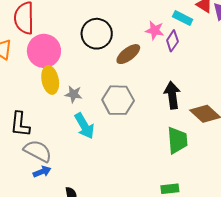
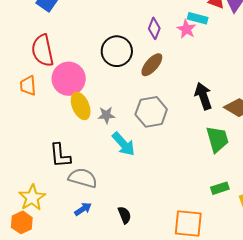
pink star: (155, 30) -> (186, 29), moved, turned 30
purple diamond: (172, 41) -> (154, 28), moved
blue arrow: (42, 172) -> (83, 209), moved

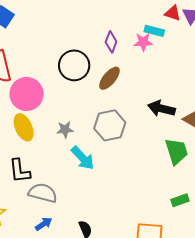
pink star: (186, 29) -> (143, 42), turned -30
black arrow: (203, 96) -> (161, 109), turned -56
yellow ellipse: (81, 106) -> (24, 127), moved

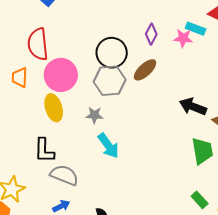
gray hexagon: (110, 125) -> (110, 81), moved
green rectangle: (180, 200) -> (200, 200), turned 60

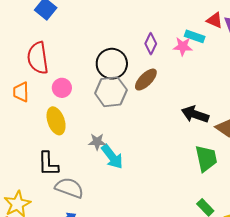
pink circle: (61, 75) -> (62, 88), size x0.6
gray star: (94, 115) -> (97, 142), moved

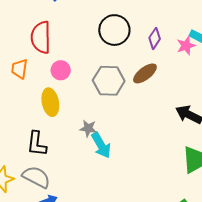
pink star: (183, 46) -> (186, 46), turned -30
black circle: (112, 64) -> (114, 30), moved
gray semicircle: (69, 188) -> (36, 177), moved

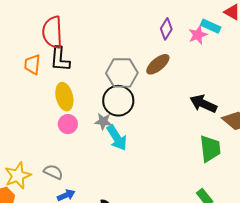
black circle: (114, 30) -> (118, 101), moved
pink circle: (61, 70) -> (68, 124), moved
black L-shape: (37, 144) -> (60, 59), moved
gray semicircle: (36, 177) -> (53, 172), size x0.7

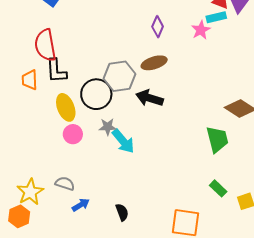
cyan rectangle: (211, 26) -> (216, 17), moved, turned -30
pink star: (198, 35) -> (201, 30), moved
brown ellipse: (158, 64) -> (154, 63), turned 30
black circle: (118, 101) -> (96, 94), moved
black arrow: (203, 104) -> (149, 98), moved

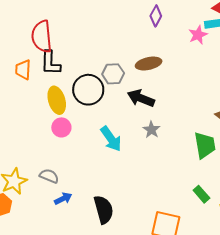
purple diamond: (158, 27) -> (156, 16), moved
gray hexagon: (120, 76) -> (113, 74), size x0.7
gray star: (108, 127) -> (151, 130), moved, turned 30
black semicircle: (122, 212) -> (104, 210), size x1.6

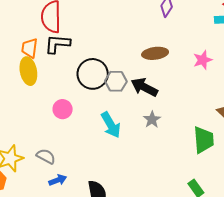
pink star: (198, 35) -> (203, 60), moved
black L-shape: (50, 63) -> (57, 44), turned 88
gray hexagon: (113, 74) -> (116, 81), moved
yellow ellipse: (57, 100) -> (28, 71), moved

